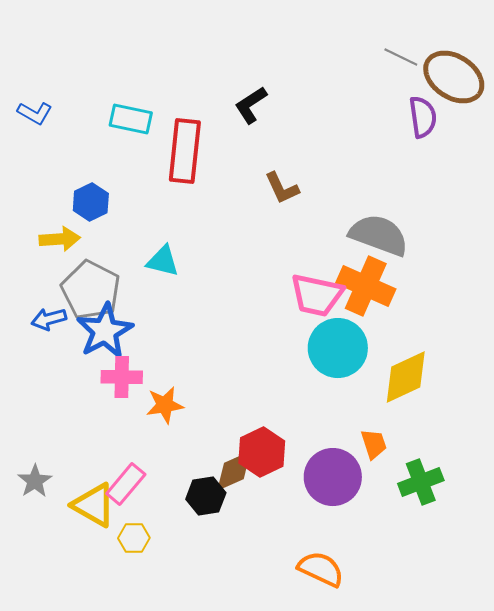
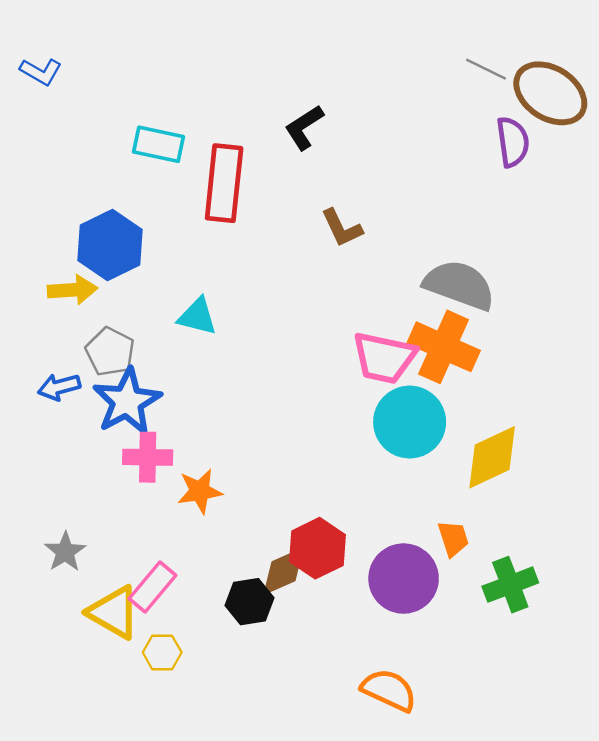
blue L-shape: (35, 113) -> (41, 72), moved
blue hexagon: (91, 202) -> (110, 245), size x1.5
gray pentagon: (91, 290) -> (110, 352), size x0.7
gray star: (35, 481) -> (65, 552), moved

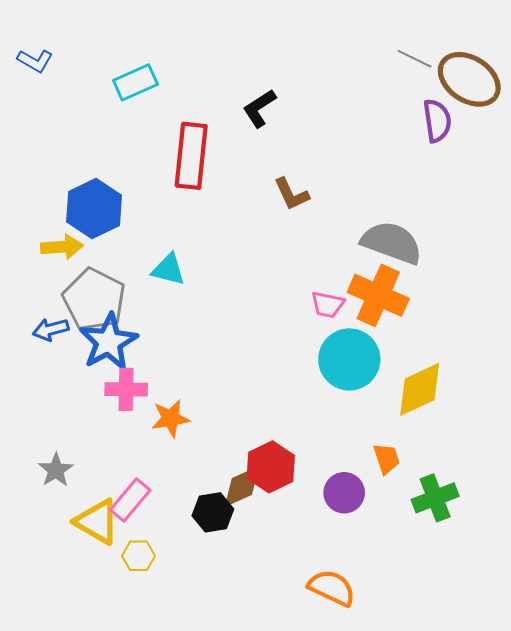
cyan rectangle: (159, 144) -> (135, 82), moved, turned -36
gray pentagon: (110, 352) -> (94, 299), size x1.5
pink trapezoid: (384, 358) -> (328, 305), size x0.6
purple circle: (404, 579) -> (344, 493), size x0.7

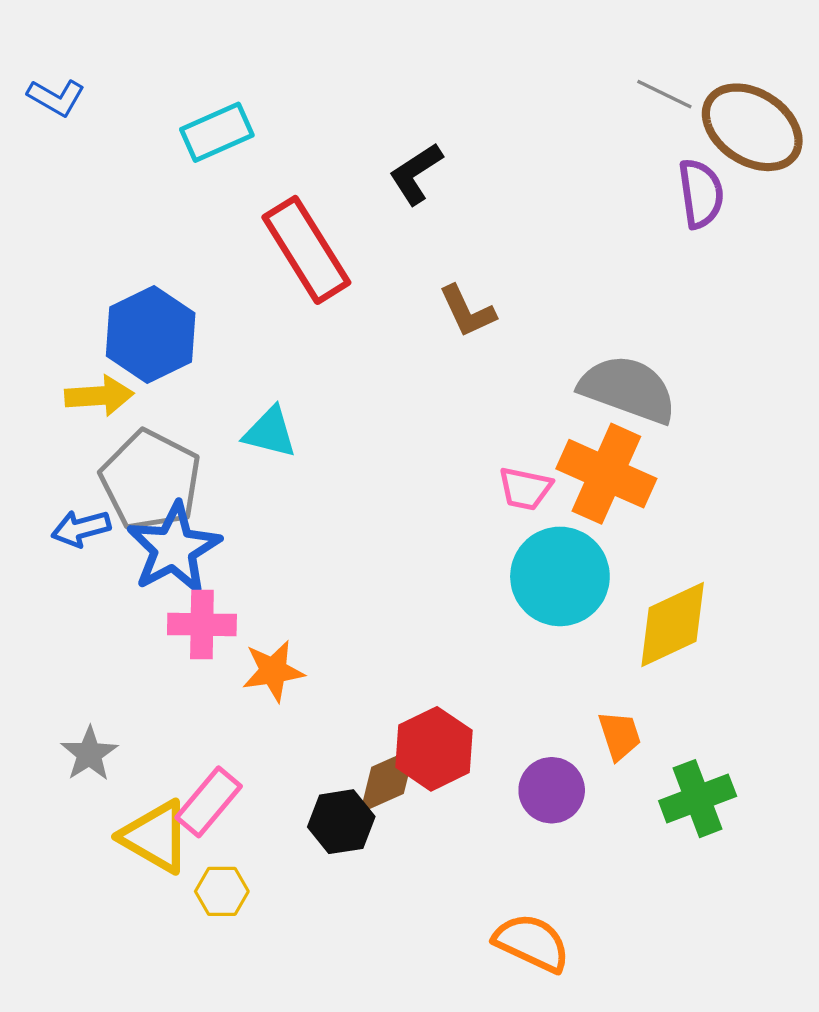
red rectangle: (191, 156) -> (306, 250), turned -38

